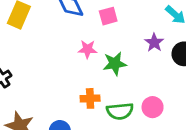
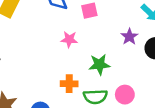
green star: (115, 64) -> (99, 64), moved

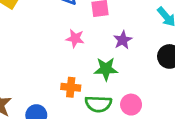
purple star: (129, 37) -> (123, 40), moved

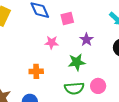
orange cross: (71, 87) -> (36, 71), moved

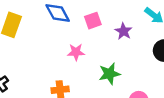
purple star: (86, 40) -> (123, 31), moved

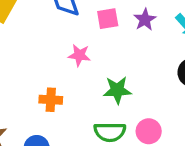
purple star: (123, 31) -> (145, 20), moved

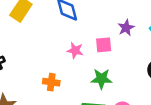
pink square: (108, 19) -> (104, 45), moved

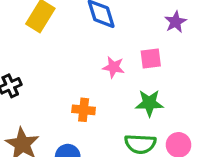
purple star: (126, 28) -> (176, 22), moved

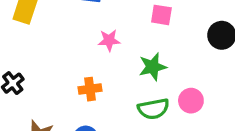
pink square: (151, 59) -> (161, 15), moved, turned 30

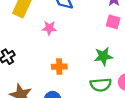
pink star: (109, 40) -> (49, 28), moved

